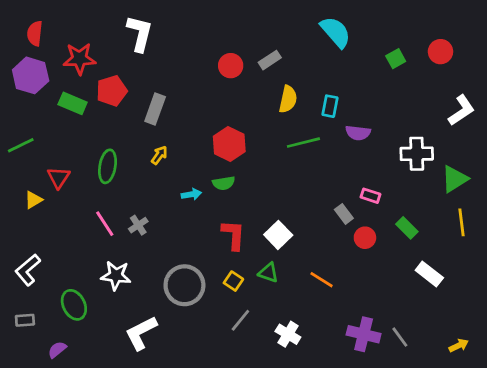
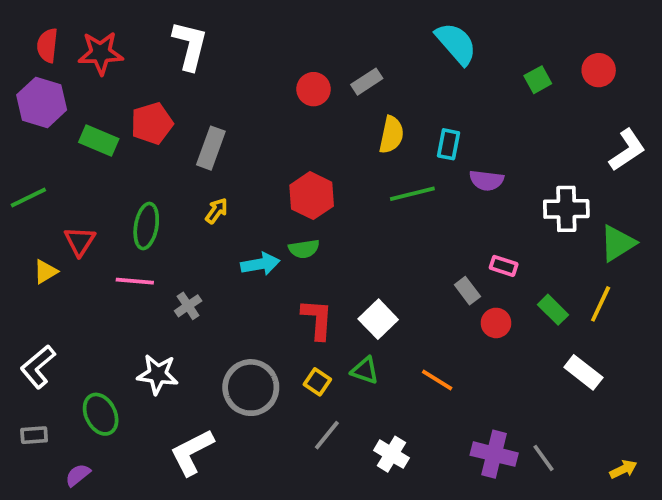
red star: (80, 59) -> (101, 53), moved
cyan arrow: (191, 194) -> (260, 264), size x1.4
yellow line: (461, 222) -> (601, 304), moved, turned 32
pink line: (105, 224) -> (135, 281), moved, turned -52

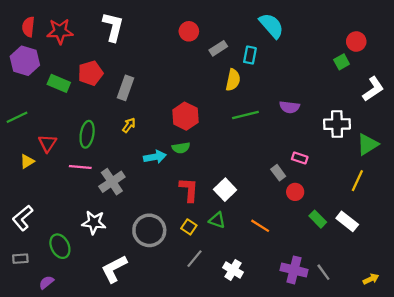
green square: (538, 80) -> (342, 62), moved
red circle: (314, 89) -> (189, 31), moved
cyan rectangle: (448, 144) -> (250, 55), moved
gray cross: (188, 306) -> (112, 182), size x1.6
green rectangle: (553, 310) -> (318, 219), moved

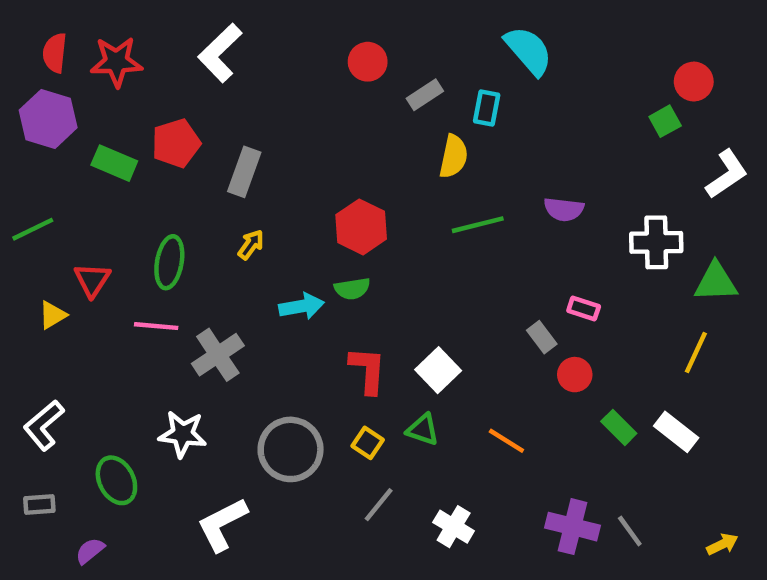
white L-shape: (113, 27) -> (220, 53), turned -148
green triangle: (368, 144) -> (716, 282), turned 30

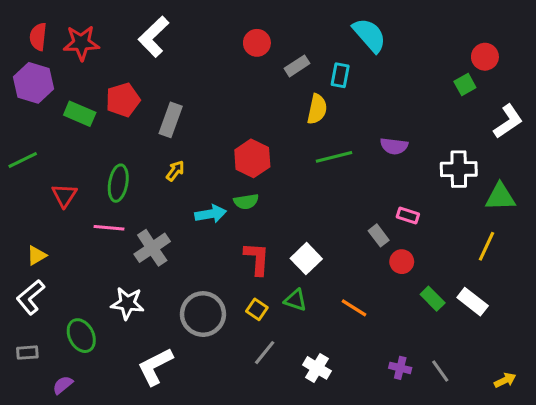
yellow triangle: (53, 315) -> (37, 255), moved
purple cross: (573, 527) -> (400, 368), size x0.6

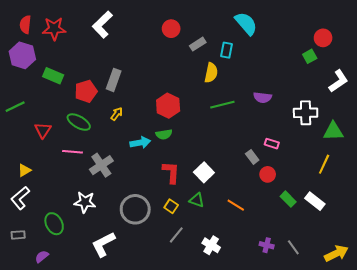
red pentagon: (123, 100) -> (86, 91), moved
green ellipse: (118, 183) -> (79, 122), turned -70
yellow arrow: (505, 380) -> (336, 253), size x1.6

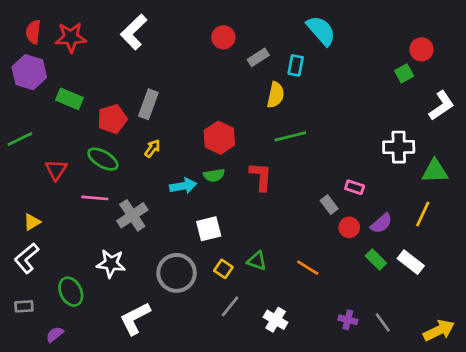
purple semicircle: (262, 97) -> (381, 223), moved, turned -48
red L-shape: (171, 172) -> (261, 177), moved
white square: (204, 172) -> (209, 229), moved, turned 30

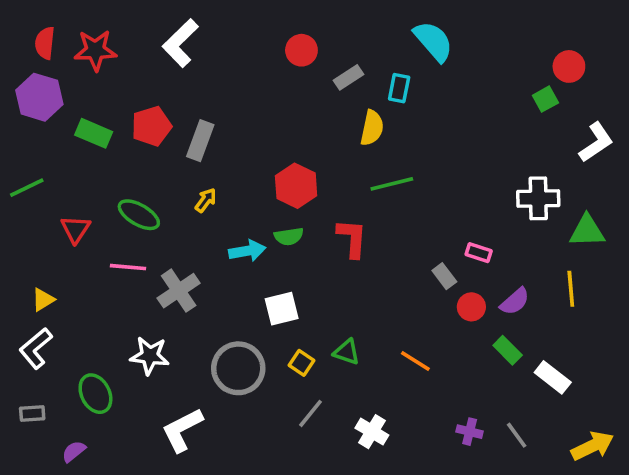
red pentagon: (112, 119) -> (151, 126), moved
yellow line: (423, 214) -> (571, 289), turned -30
white rectangle: (411, 262) -> (553, 377), moved

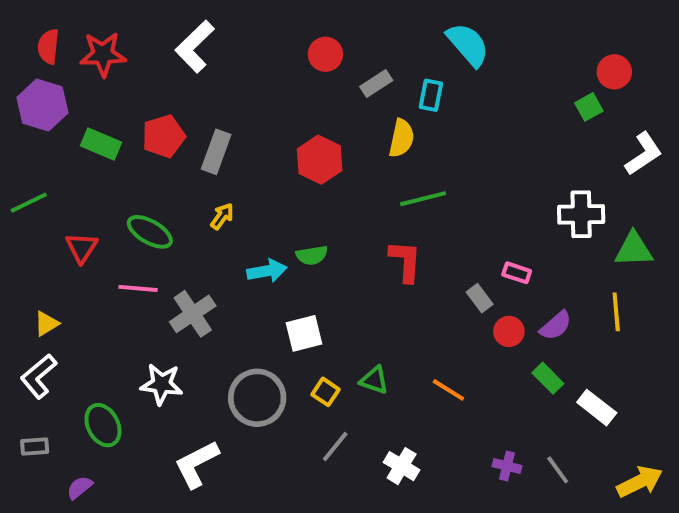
red hexagon: (296, 186) -> (320, 160), moved
red L-shape: (352, 238) -> (405, 261), moved

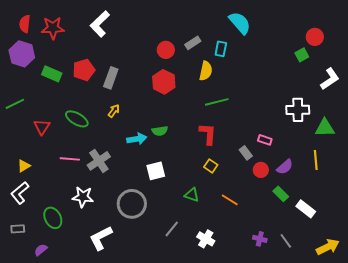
red circle: (325, 54) -> (166, 50), moved
pink line: (138, 288) -> (70, 159), moved
yellow square: (325, 392) -> (211, 166), moved

